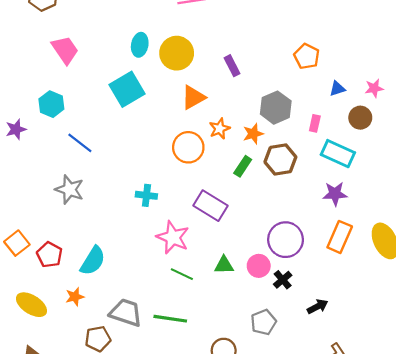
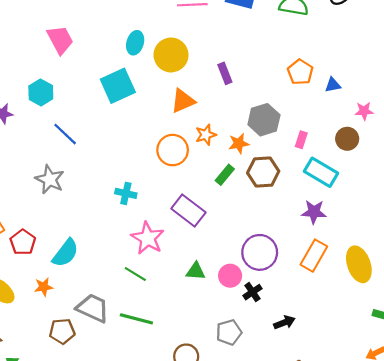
blue triangle: (337, 89) -> (333, 85), moved
green line: (182, 274) -> (135, 274), moved

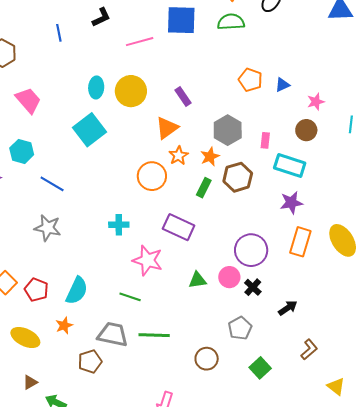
orange triangle: (183, 101) -> (167, 128), moved
green line: (135, 274) -> (130, 297), moved

